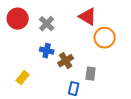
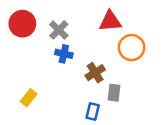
red triangle: (88, 17) -> (110, 21), turned -36
blue cross: (47, 51) -> (64, 54), moved
brown cross: (66, 61) -> (95, 73), moved

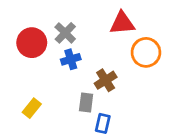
red circle: (22, 24) -> (32, 43), moved
blue cross: (64, 54) -> (71, 59), turned -30
gray rectangle: (114, 93) -> (86, 103), moved

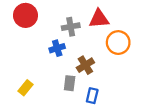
gray cross: (65, 33) -> (71, 27), moved, turned 36
red circle: (32, 43) -> (25, 15), moved
blue rectangle: (103, 123) -> (92, 96), moved

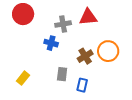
orange circle: (118, 43) -> (108, 51), moved
blue cross: (57, 48) -> (51, 43), turned 32
brown cross: (85, 65) -> (85, 56), moved

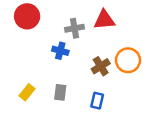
gray rectangle: (62, 74) -> (60, 92), moved

